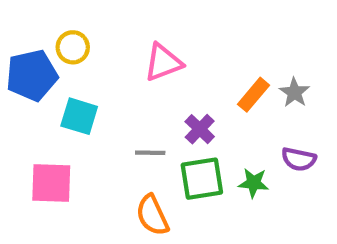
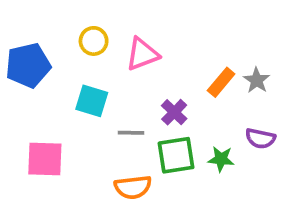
yellow circle: (73, 47) -> (94, 41), moved
cyan square: (79, 116) -> (92, 101), moved
orange semicircle: (152, 215) -> (133, 187), turned -72

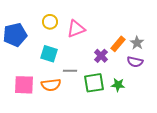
purple cross: (174, 112) -> (101, 56), moved
purple semicircle: (260, 138) -> (135, 62), moved
orange semicircle: (133, 187) -> (51, 85), moved

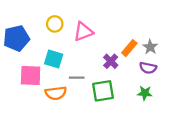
pink square: (24, 85) -> (31, 75), moved
green star: (118, 85) -> (145, 93), moved

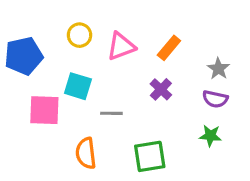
orange rectangle: (129, 48) -> (169, 48), moved
green square: (103, 91) -> (150, 156), moved
orange semicircle: (56, 93) -> (86, 153), moved, turned 90

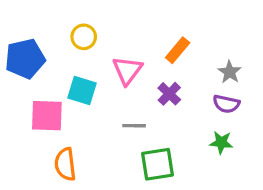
pink triangle: (121, 46) -> (127, 70), moved, turned -32
gray line: (111, 113) -> (134, 126), moved
orange semicircle: (86, 153) -> (65, 164), moved

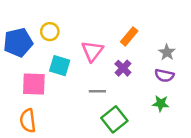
yellow circle: (84, 37) -> (50, 32), moved
orange semicircle: (65, 164) -> (28, 121), moved
green square: (157, 164) -> (114, 119), turned -30

